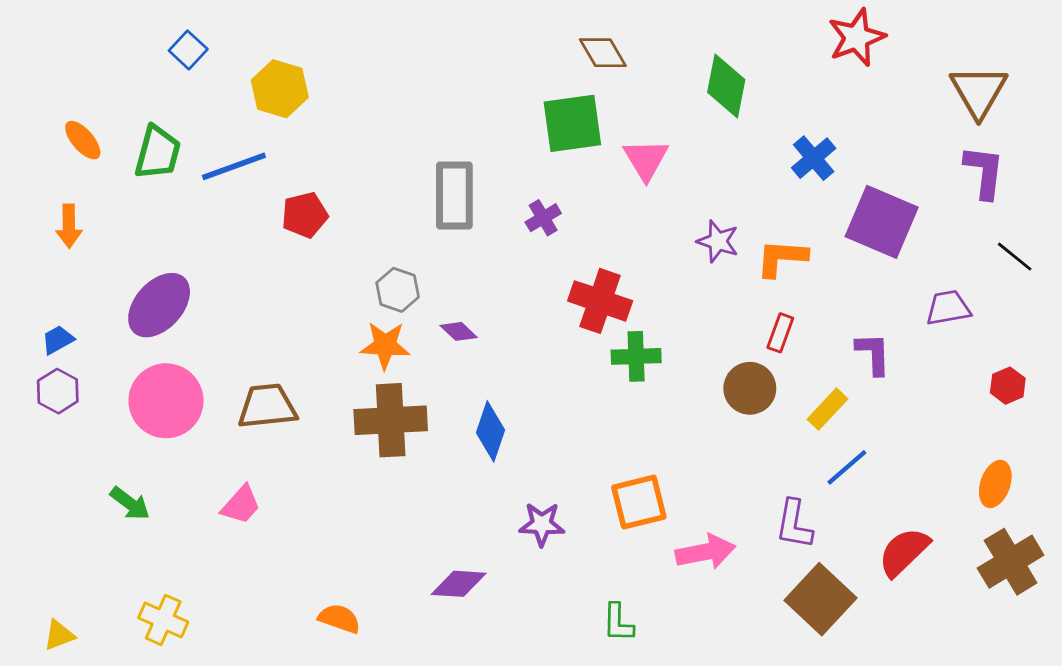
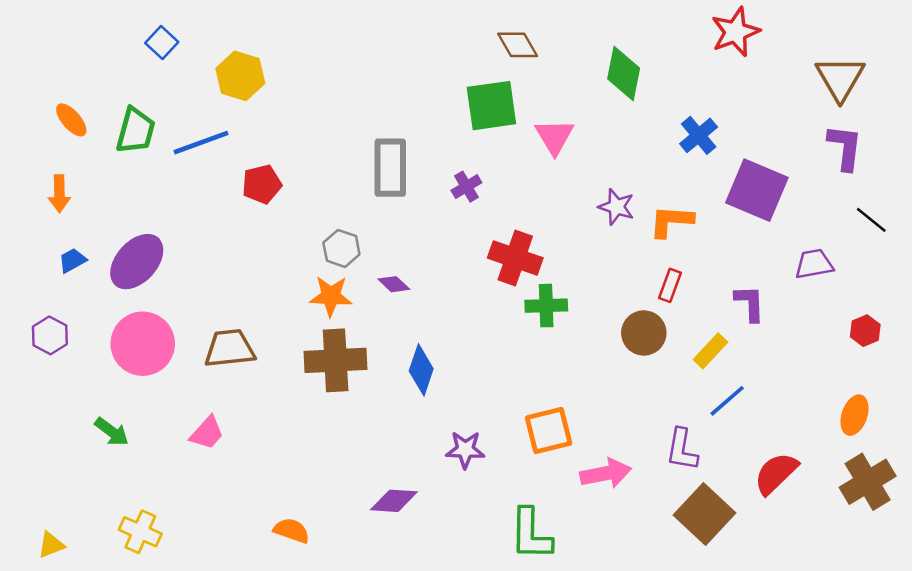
blue trapezoid: (58, 340) -> (72, 260), moved
green L-shape: (618, 623) -> (531, 534), size x1.6

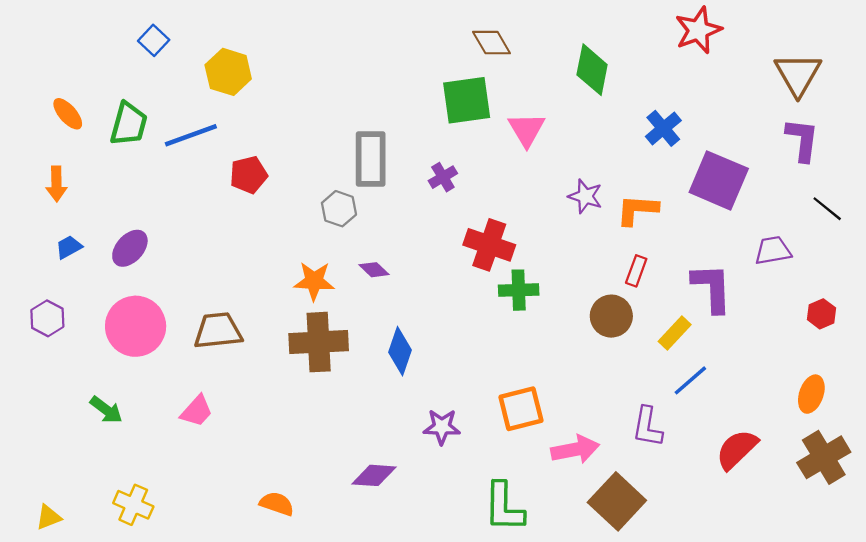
gray hexagon: (341, 248) -> (339, 209), moved
purple ellipse: (137, 262) -> (130, 248), size x0.7
purple L-shape: (750, 303) -> (712, 288), size x1.4
brown square: (705, 514) -> (617, 501), moved

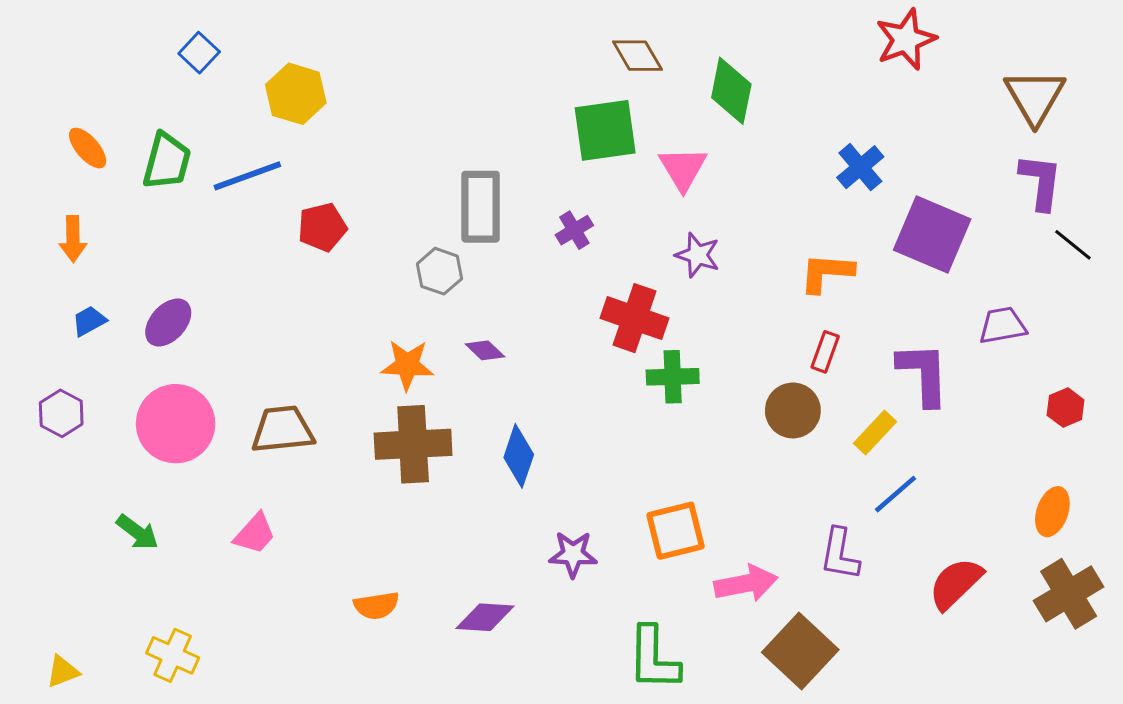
green diamond: (592, 70) -> (731, 91), moved
purple star: (585, 196) -> (698, 255), moved
black line: (827, 209) -> (1073, 245), moved
orange semicircle: (277, 504) -> (376, 605), moved, turned 152

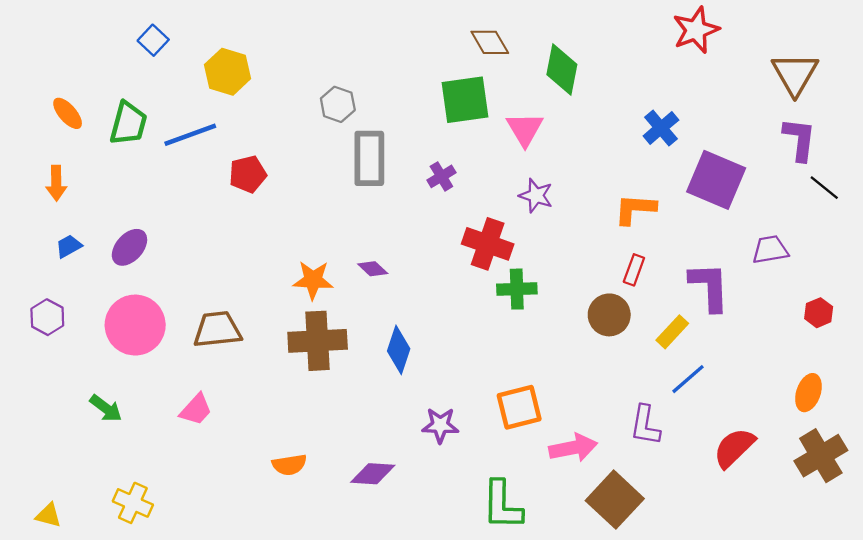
gray hexagon: (439, 271) -> (338, 104), moved
yellow triangle: (63, 671) -> (48, 515), turned 36

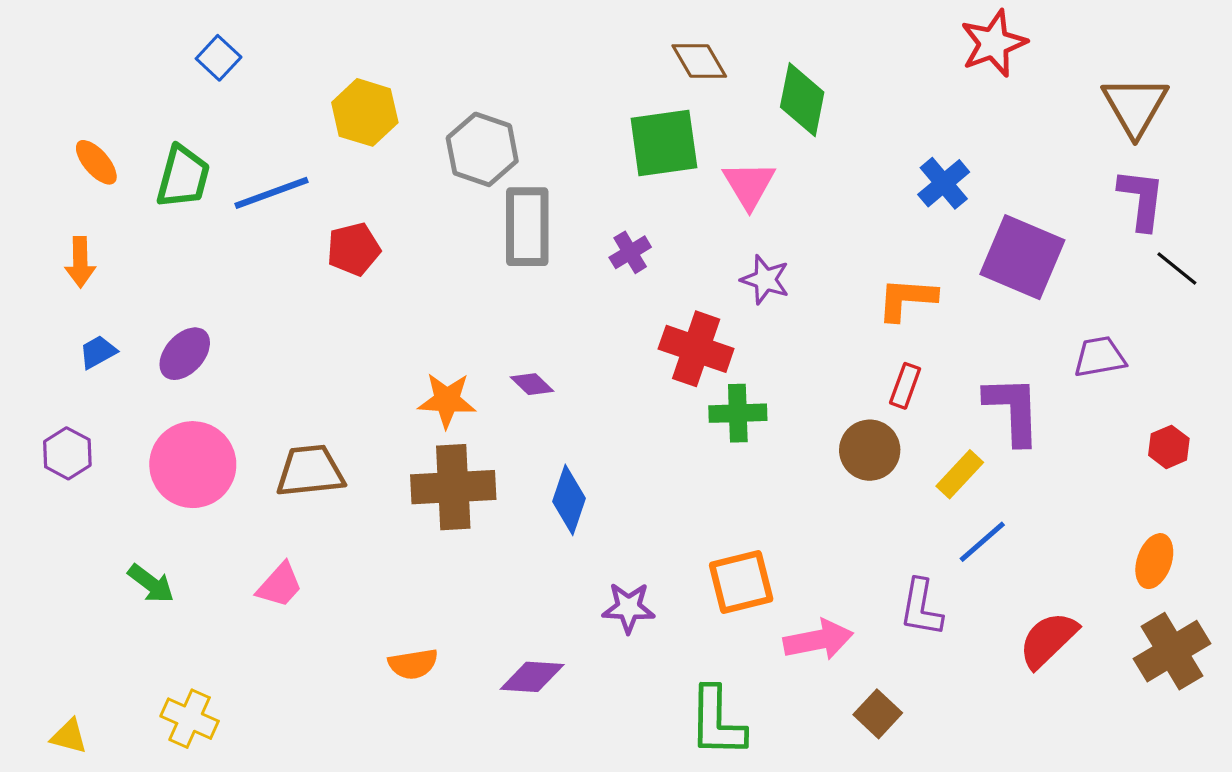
yellow hexagon: (227, 72) -> (365, 112), moved
gray hexagon: (338, 104) -> (482, 149), size x1.4
brown square: (615, 500) -> (878, 714), size x0.6

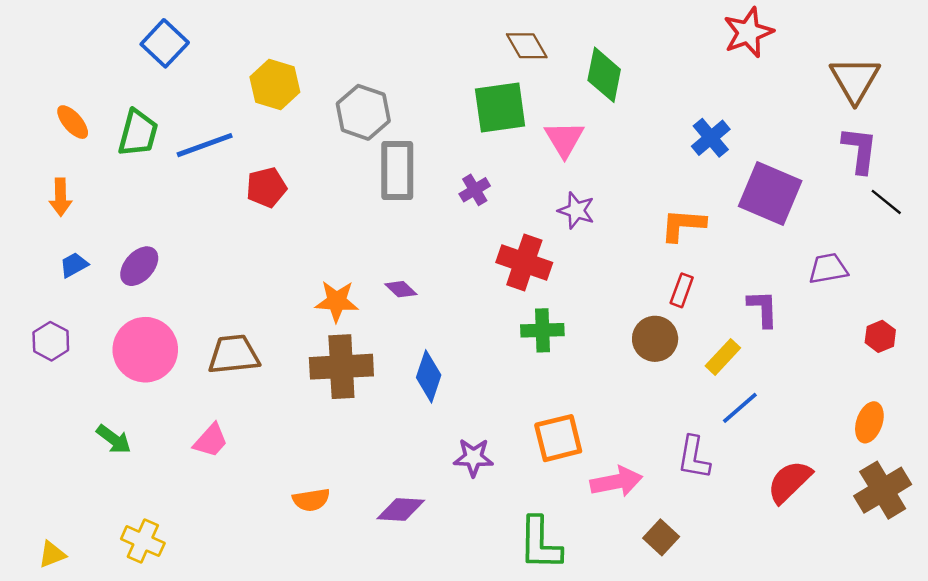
blue square: (219, 58) -> (165, 43), size x1.4
purple L-shape: (1013, 410) -> (763, 309), size x0.7
green cross: (738, 413) -> (542, 330), moved
yellow triangle: (69, 736) -> (52, 554), turned -36

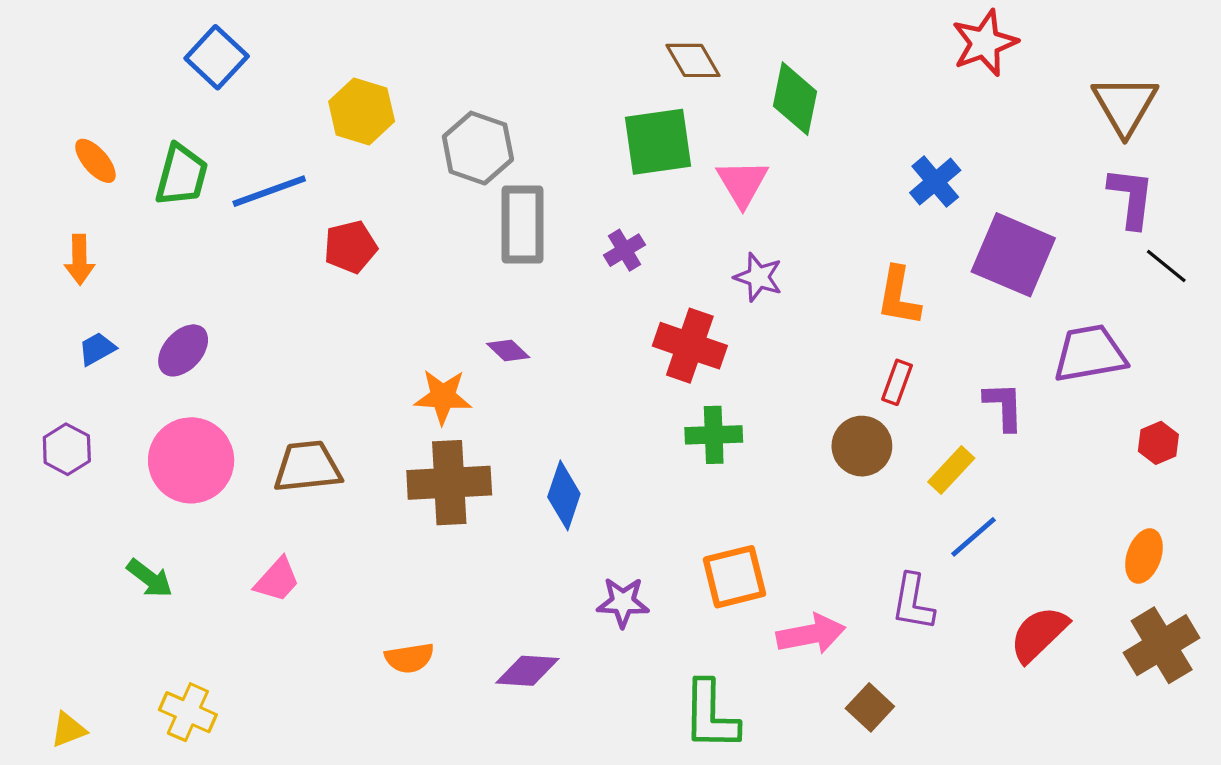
orange L-shape: (683, 225) -> (899, 296), turned -84
purple trapezoid: (828, 269) -> (1090, 354), size x1.4
purple diamond: (401, 289) -> (508, 350), moved

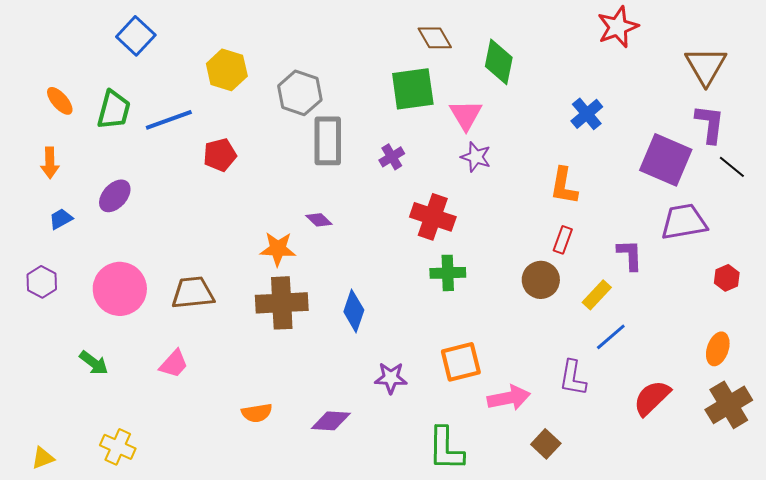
purple square: (1013, 255) -> (666, 160), moved
purple star: (758, 277) -> (476, 157), moved
purple ellipse: (183, 350) -> (115, 196), moved

